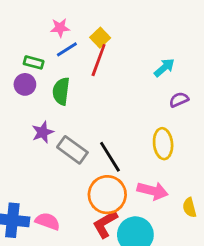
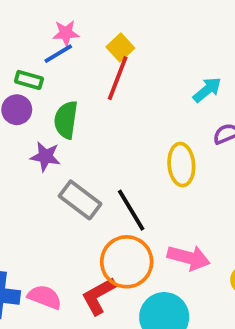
blue line: (67, 49) -> (58, 54), moved
purple star: (43, 132) -> (45, 156), moved, turned 30
yellow ellipse: (163, 144) -> (181, 165), moved
red L-shape: (105, 224) -> (99, 296), moved

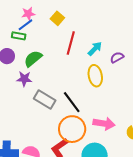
red line: (118, 78) -> (71, 43), moved
green rectangle: (29, 80) -> (19, 36), moved
cyan arrow: (207, 90) -> (95, 49), moved
green semicircle: (66, 120) -> (33, 59), turned 48

